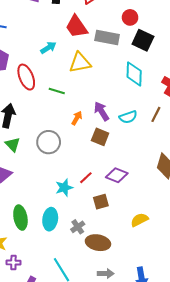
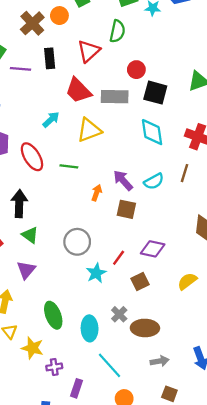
gray circle: (49, 142) -> (77, 242), moved
cyan ellipse: (50, 219) -> (90, 328), moved
yellow semicircle: (139, 220) -> (187, 281), moved

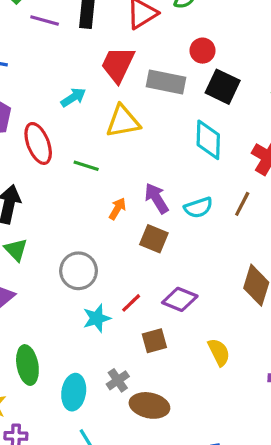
red trapezoid: (78, 91) -> (118, 65), turned 60
yellow semicircle: (187, 281) -> (219, 352), turned 90

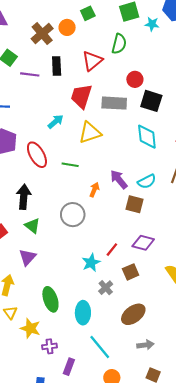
brown square: (154, 239) -> (134, 204), moved
gray circle: (79, 271) -> (73, 215), moved
gray cross: (118, 380) -> (106, 288), moved
brown ellipse: (149, 405) -> (133, 314), turned -40

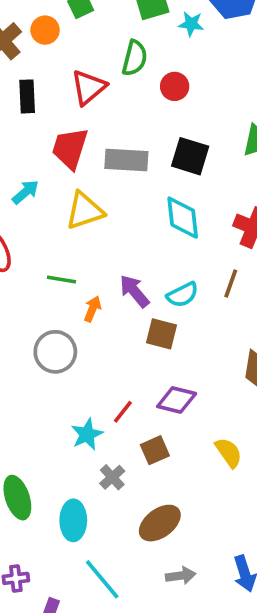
red circle: (135, 79) -> (175, 86), moved
green line: (70, 165) -> (61, 280), moved

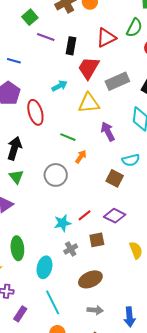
black rectangle: (27, 96) -> (71, 46), moved
gray rectangle: (126, 160) -> (117, 81), turned -40
purple arrow: (134, 291) -> (108, 131), moved

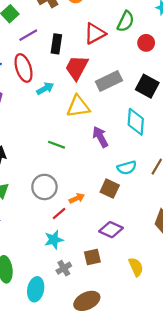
purple line: (46, 37) -> (28, 35), turned -48
red ellipse: (35, 112) -> (24, 68), moved
orange arrow: (81, 157) -> (77, 198), moved, turned 32
red line: (84, 215) -> (59, 214), moved

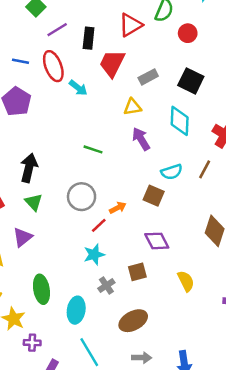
gray rectangle: (109, 81) -> (148, 77), size x0.7
cyan arrow: (45, 88) -> (78, 88), turned 70
yellow triangle: (78, 106) -> (132, 107), moved, size x0.7
purple diamond: (111, 230) -> (157, 241), turned 40

